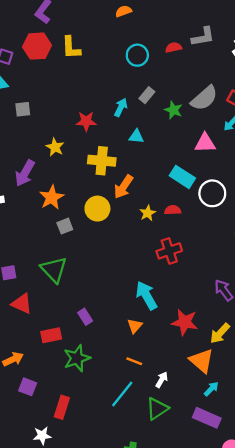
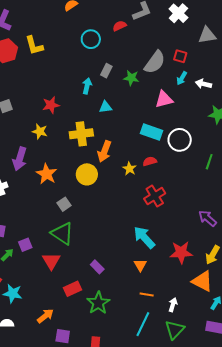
red star: (86, 121) -> (51, 105), moved
gray square: (65, 226) -> (64, 204), moved
red triangle: (22, 304) -> (51, 261), moved, turned 48

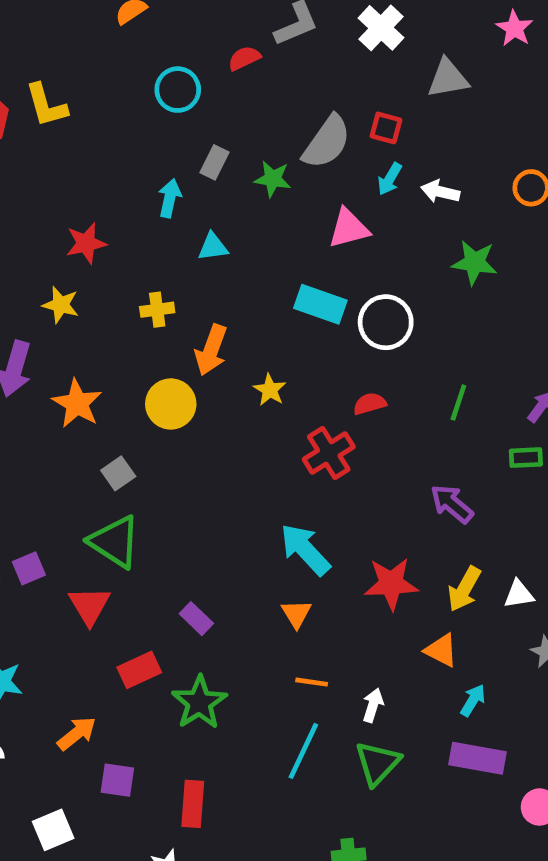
yellow cross: (81, 134) -> (157, 310), size x0.6
red semicircle: (150, 161) -> (370, 404), moved
green line: (209, 162) -> (458, 402), moved
orange triangle: (202, 281) -> (441, 650), size x0.7

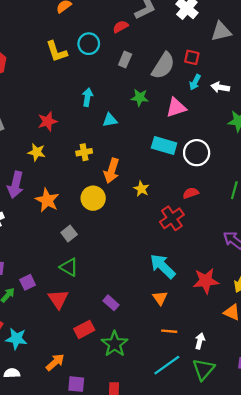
yellow L-shape: (46, 105) -> (56, 52), moved
gray rectangle: (215, 162) -> (125, 59), moved
green star: (273, 179) -> (140, 98), moved
green triangle: (115, 542) -> (69, 267), size x0.7
cyan line: (303, 751) -> (167, 365), turned 32

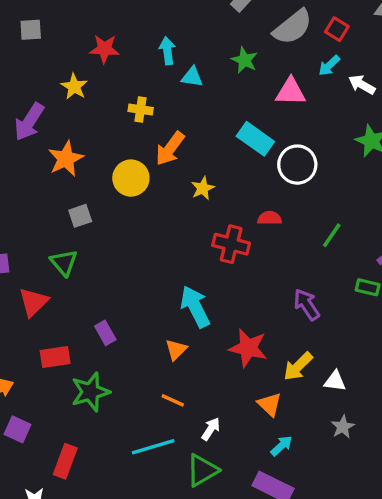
cyan arrow: (87, 97) -> (167, 51), moved, turned -36
red cross: (172, 218) -> (231, 244), turned 30

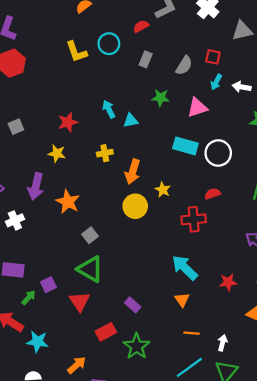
gray semicircle: (293, 27) -> (184, 65), size x0.7
yellow circle: (131, 178) -> (135, 206), moved
green triangle: (64, 263) -> (90, 269), size x1.4
red star: (248, 348) -> (228, 282), size x0.7

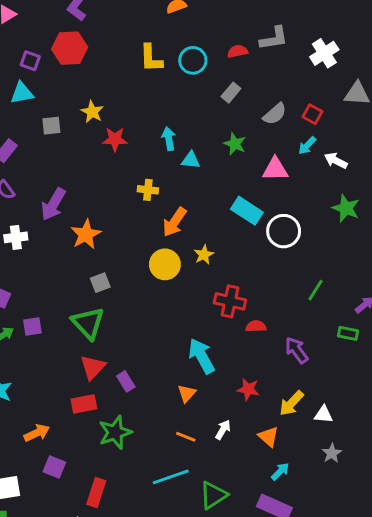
yellow star: (57, 153) -> (92, 112), moved
red semicircle: (213, 194) -> (256, 326), moved
red triangle: (80, 301) -> (93, 367), moved
white arrow: (222, 343) -> (223, 430), moved

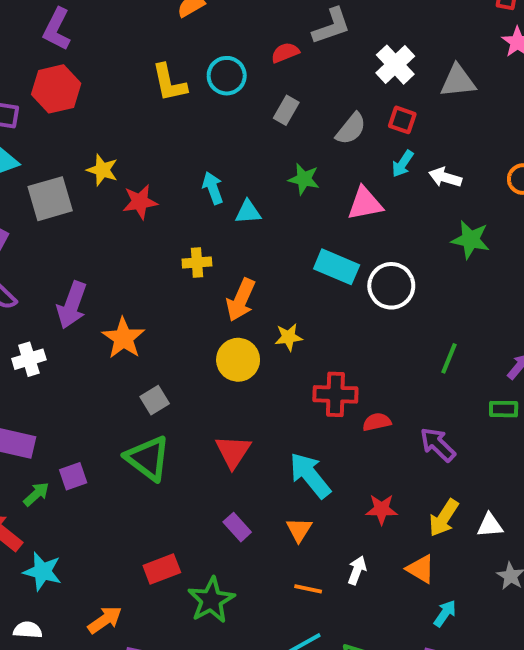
white cross: (324, 53) -> (395, 65), moved
gray square: (51, 126) -> (50, 199), size x1.6
yellow star: (204, 255) -> (289, 337), turned 30
red triangle: (93, 367) -> (233, 452), moved
purple rectangle: (126, 381) -> (237, 527), moved

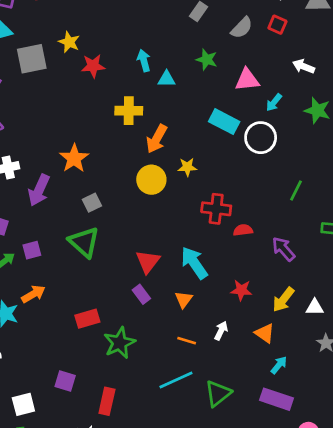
cyan arrow: (403, 164) -> (274, 102), moved
yellow cross: (197, 262) -> (129, 111), size x1.4
purple arrow: (72, 305) -> (39, 190), moved
red triangle: (233, 452) -> (148, 262), moved
orange arrow: (105, 620) -> (33, 294), moved

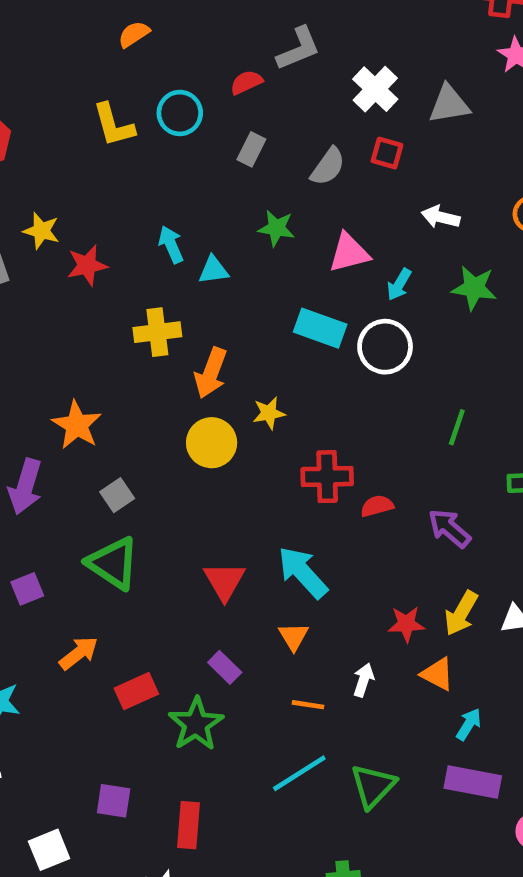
red star: (241, 290) -> (406, 624), moved
orange arrow: (33, 294) -> (79, 653), moved
purple rectangle: (141, 294) -> (225, 667), moved

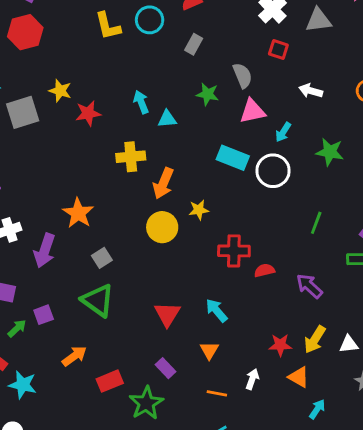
gray semicircle: (328, 167) -> (243, 76), moved, turned -60
green star: (474, 288) -> (330, 152), moved
cyan arrow: (303, 572) -> (217, 310), size x0.7

